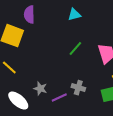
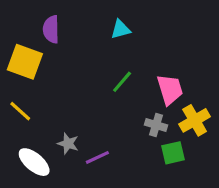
gray cross: (78, 88) -> (156, 125), moved

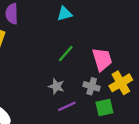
gray star: (68, 144) -> (56, 86), moved
purple line: (97, 157) -> (67, 106), moved

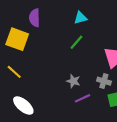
green line: (66, 54) -> (76, 42), moved

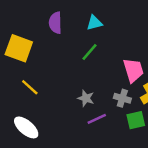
purple semicircle: (35, 18) -> (55, 23), moved
yellow line: (14, 72) -> (30, 87), moved

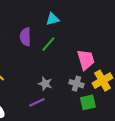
purple semicircle: (55, 23) -> (25, 37), moved
purple line: (97, 119) -> (37, 102), moved

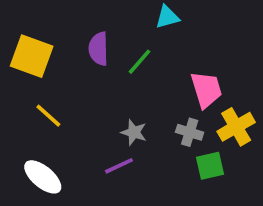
cyan triangle: (52, 19) -> (167, 17), moved

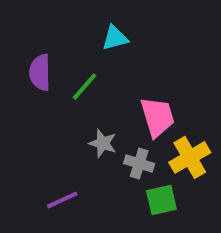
gray star: (134, 132) -> (103, 143), moved

